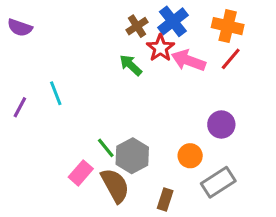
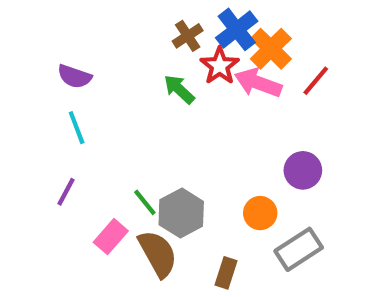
orange cross: (228, 26) -> (271, 49), moved, turned 32
purple semicircle: (20, 28) -> (74, 76), moved
purple line: (20, 107) -> (66, 192), moved

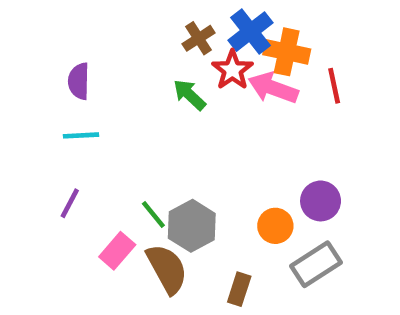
orange cross: (271, 49) -> (287, 52), turned -33
purple semicircle: (74, 76) -> (79, 81), turned 72
red line: (316, 81) -> (334, 86), turned -52
cyan line: (77, 128) -> (81, 135), turned -72
purple circle: (303, 170) -> (321, 201), moved

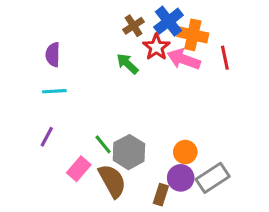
purple circle: (321, 201) -> (181, 178), moved

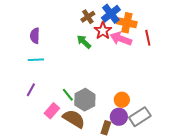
brown semicircle: (112, 181) -> (74, 119), turned -30

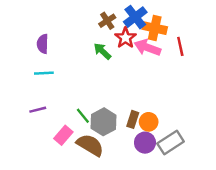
purple line: (31, 90) -> (38, 110), turned 48
brown rectangle: (106, 128) -> (133, 119), moved

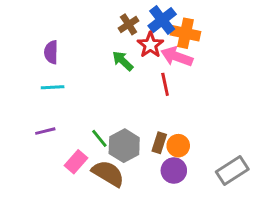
red line: (180, 46) -> (165, 84), moved
gray rectangle: (171, 143) -> (232, 171), moved

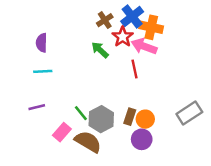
gray rectangle: (232, 171) -> (189, 113), moved

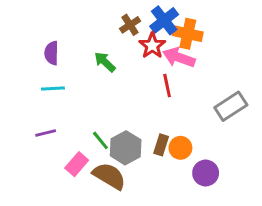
green arrow: (100, 50) -> (105, 62), moved
gray rectangle: (189, 113) -> (231, 106), moved
purple circle: (142, 139) -> (206, 173), moved

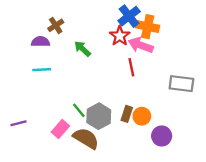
brown cross: (130, 25) -> (56, 25), moved
purple semicircle: (52, 53) -> (41, 42), turned 90
gray rectangle: (231, 106) -> (181, 84), turned 40
purple line: (46, 133) -> (18, 123), moved

